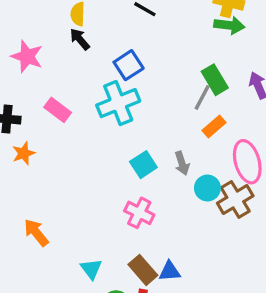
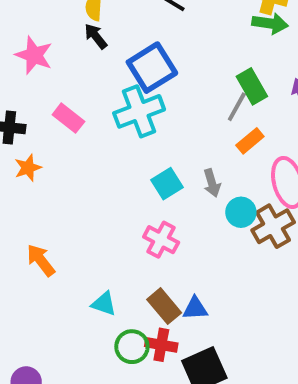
blue square: (129, 65) -> (152, 68), size x1.4
cyan triangle: (91, 269) -> (104, 304), turned -35

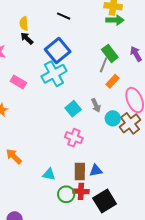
brown rectangle: (164, 306) -> (80, 171), turned 48

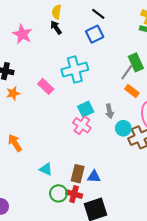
blue square: (58, 51) -> (95, 34), moved, size x0.7
orange rectangle: (113, 81) -> (132, 91), turned 72
pink rectangle: (18, 82) -> (46, 86), moved
pink cross: (74, 138) -> (82, 125), moved

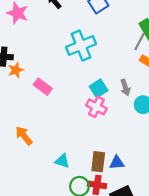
pink rectangle: (46, 86) -> (43, 87), moved
orange star: (13, 93) -> (16, 70), moved

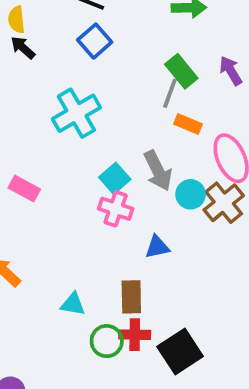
gray arrow: (125, 87) -> (158, 171), size x1.5
blue triangle: (117, 163) -> (157, 247), moved

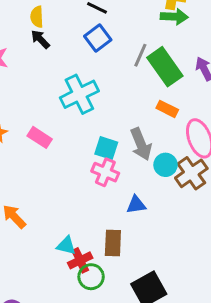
green rectangle: (181, 71) -> (165, 67), size x1.4
gray line: (170, 93) -> (140, 55), moved
cyan square: (115, 178) -> (106, 148), turned -35
pink rectangle: (24, 188) -> (40, 137), moved
red cross: (135, 335) -> (80, 260), moved, turned -30

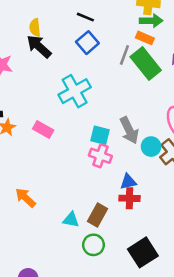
black arrow: (40, 39) -> (39, 46), size x1.5
orange rectangle: (167, 109) -> (145, 38), moved
brown rectangle: (113, 243) -> (97, 215), moved, turned 30
red cross: (80, 260) -> (130, 198), moved, turned 30

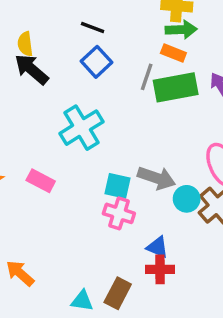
green rectangle: (146, 64) -> (176, 87), turned -60
gray arrow: (129, 130) -> (157, 178), turned -44
blue triangle: (128, 182) -> (157, 247), turned 36

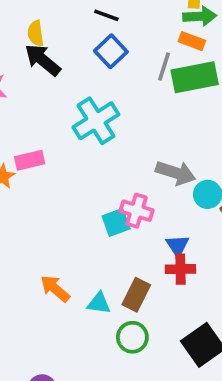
pink rectangle: (41, 181) -> (30, 160), moved, turned -40
cyan square: (118, 186) -> (116, 222), moved, turned -32
blue triangle: (157, 247) -> (177, 246), turned 35
orange arrow: (20, 273) -> (55, 289), moved

